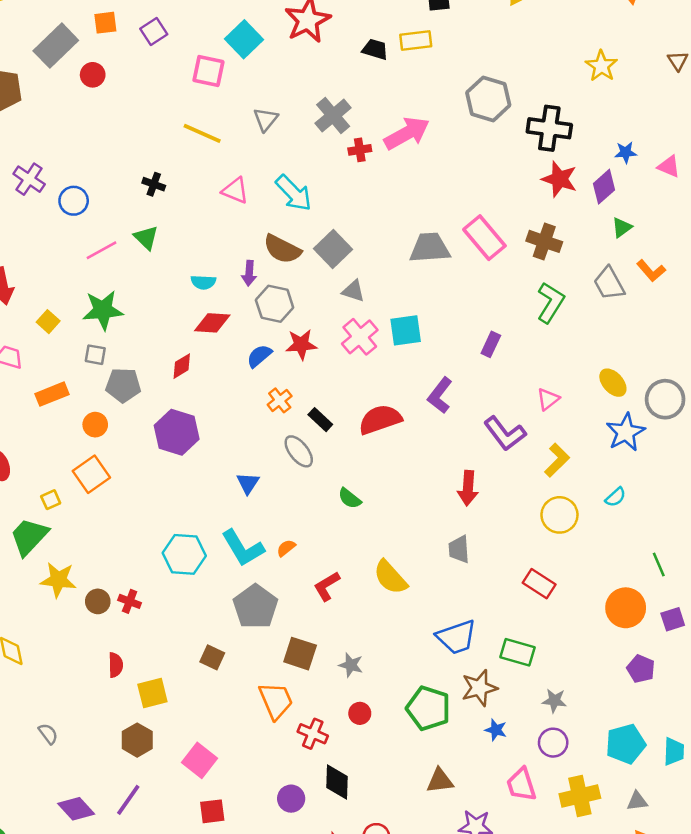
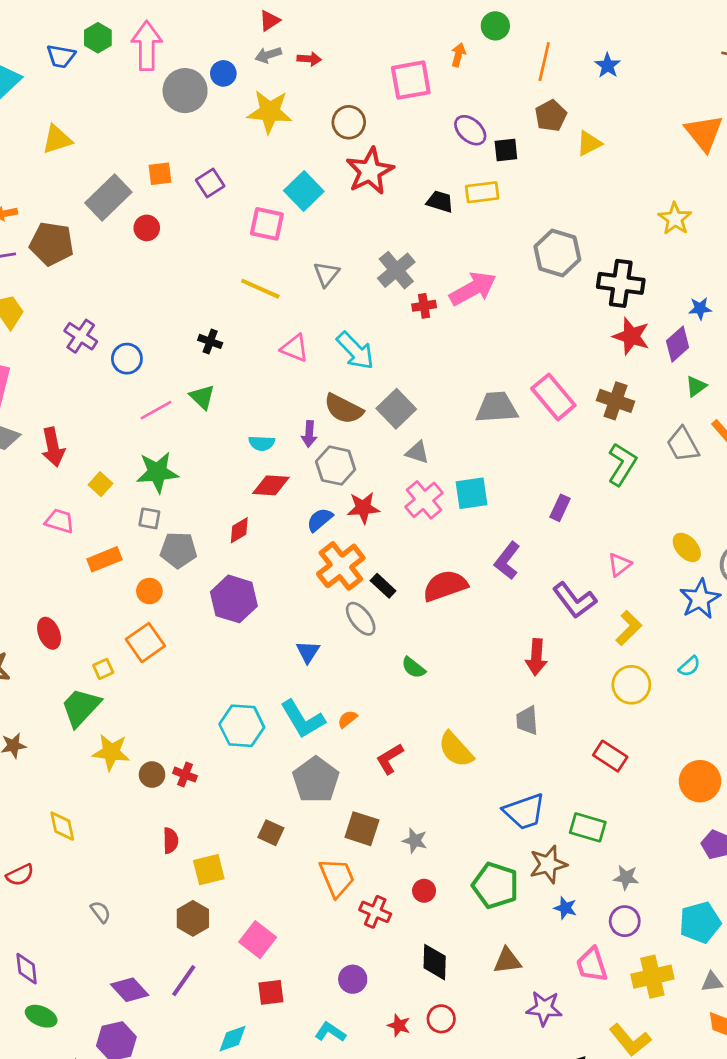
orange cross: (280, 400) -> (341, 566), size x1.8
black diamond: (337, 782) -> (435, 962), moved

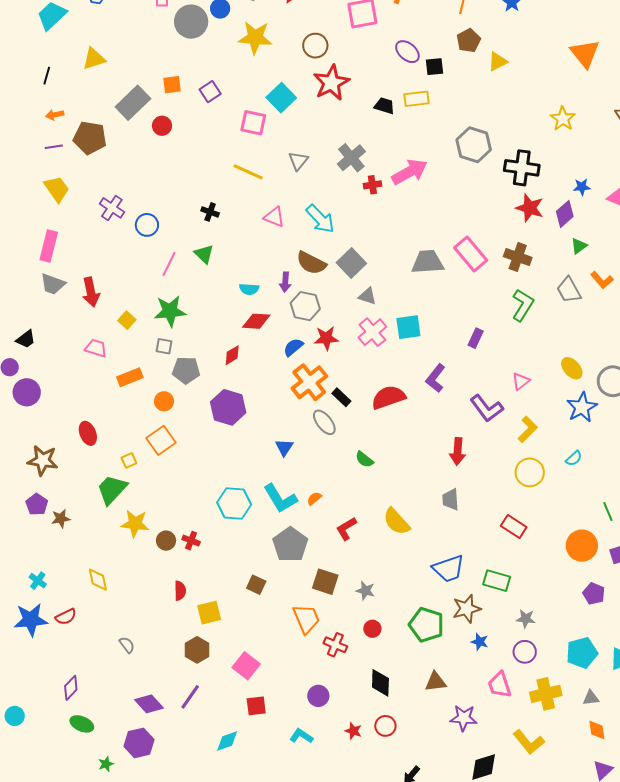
pink line: (156, 410) -> (169, 264), turned -35
purple diamond: (27, 969) -> (71, 688), turned 50

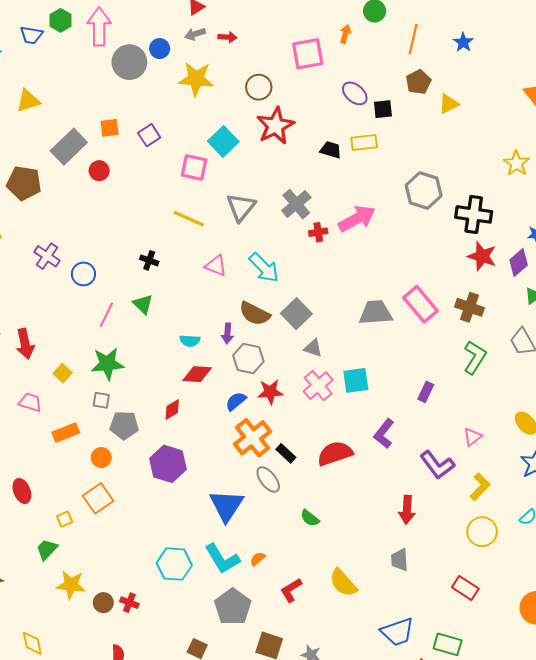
gray triangle: (298, 161) -> (241, 207), size x1.4
blue triangle: (284, 447) -> (226, 506), size x1.8
green trapezoid: (112, 489) -> (47, 549), size x0.7

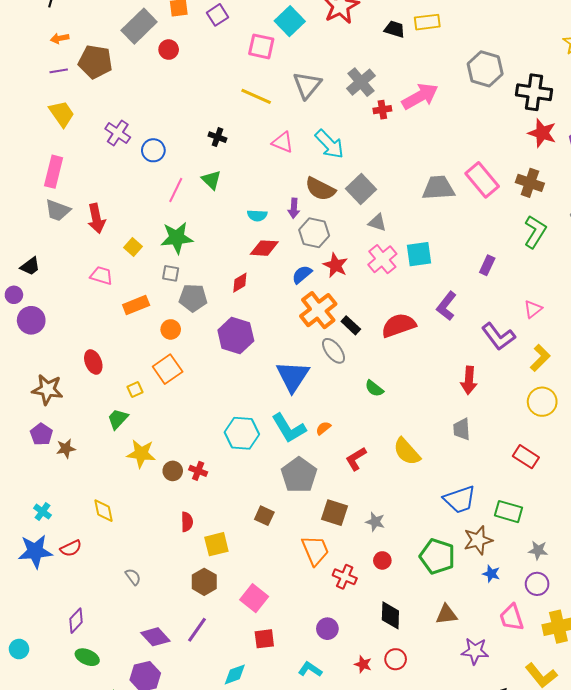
red star: (270, 392) -> (336, 265), turned 30

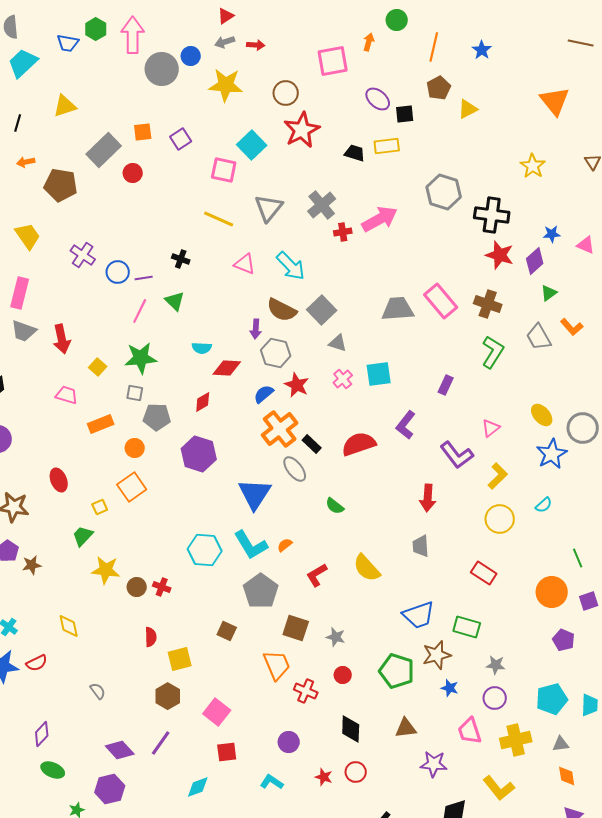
purple line: (59, 71) -> (144, 278), moved
cyan semicircle: (257, 215) -> (202, 348), moved
pink cross: (382, 259) -> (343, 379), size x0.7

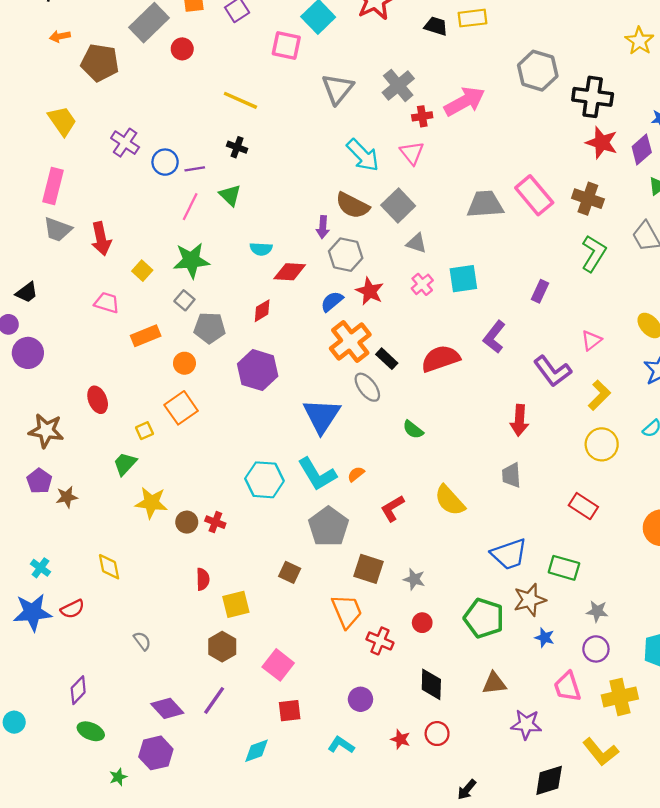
yellow line: (219, 219) -> (240, 100), moved
pink triangle: (245, 264) -> (412, 153), moved, turned 30
gray square: (135, 393) -> (184, 300), turned 30

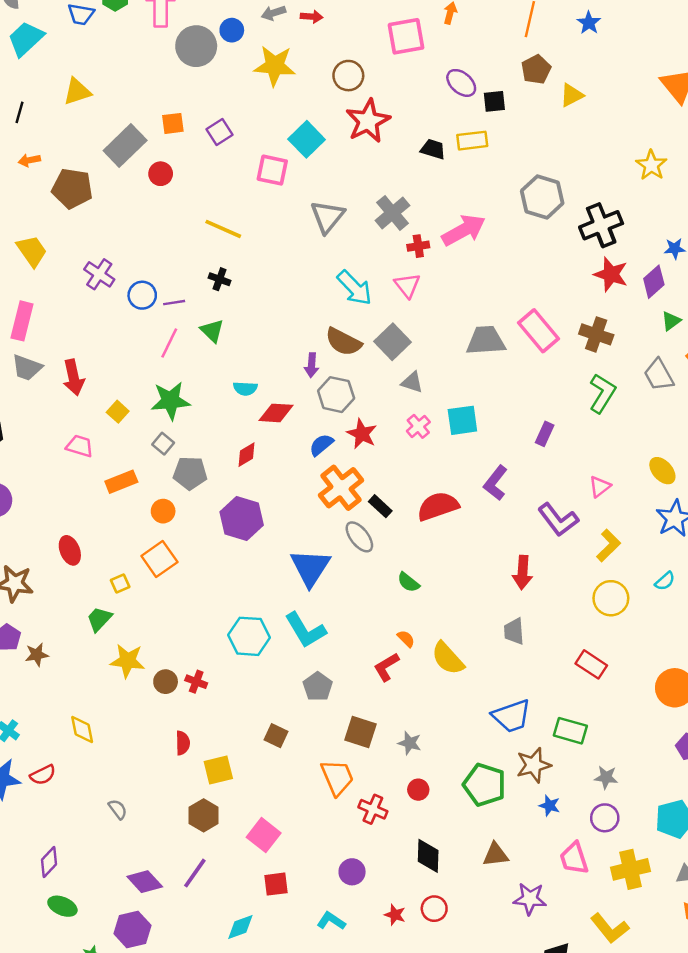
black cross: (593, 97) -> (601, 225), turned -30
orange semicircle: (356, 474) -> (406, 639), moved, turned 84
gray pentagon: (328, 527) -> (318, 687), size x0.7

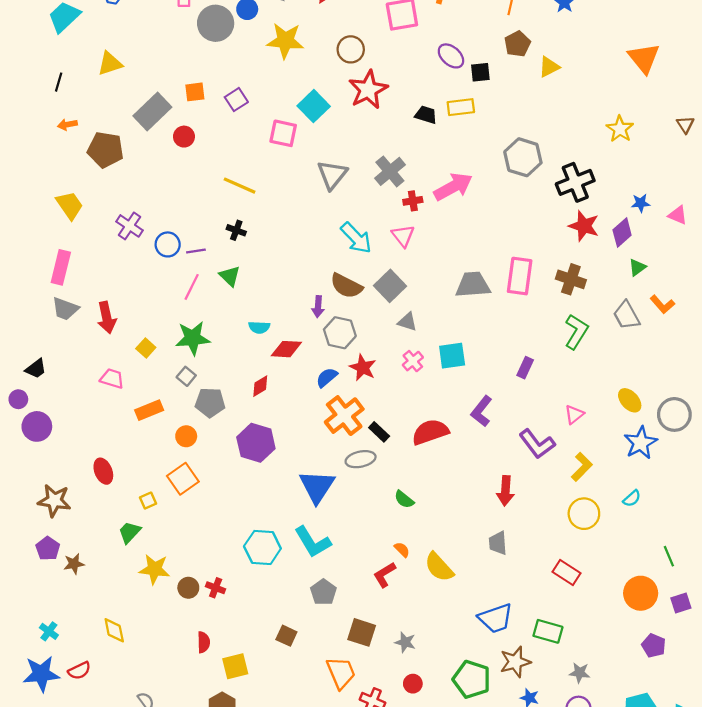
pink rectangle: (539, 331) -> (520, 276), turned 48
gray ellipse: (359, 537) -> (361, 459), turned -64

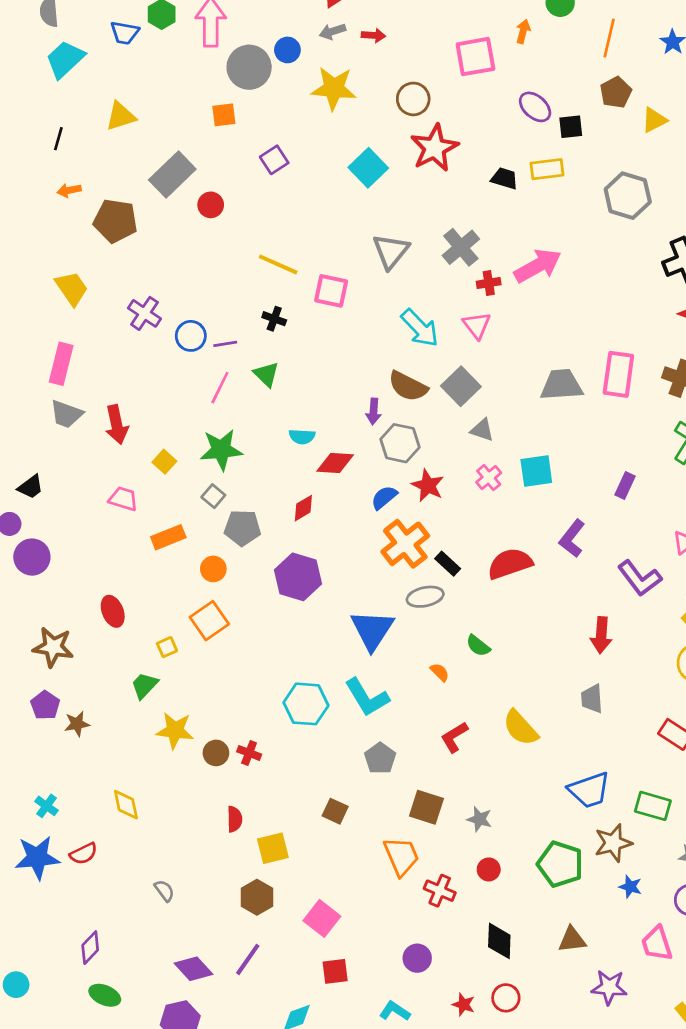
orange square: (195, 92) -> (224, 115), moved
pink square: (283, 133) -> (331, 291), moved
gray hexagon: (523, 157) -> (628, 196), moved
orange semicircle: (402, 550) -> (440, 672), moved

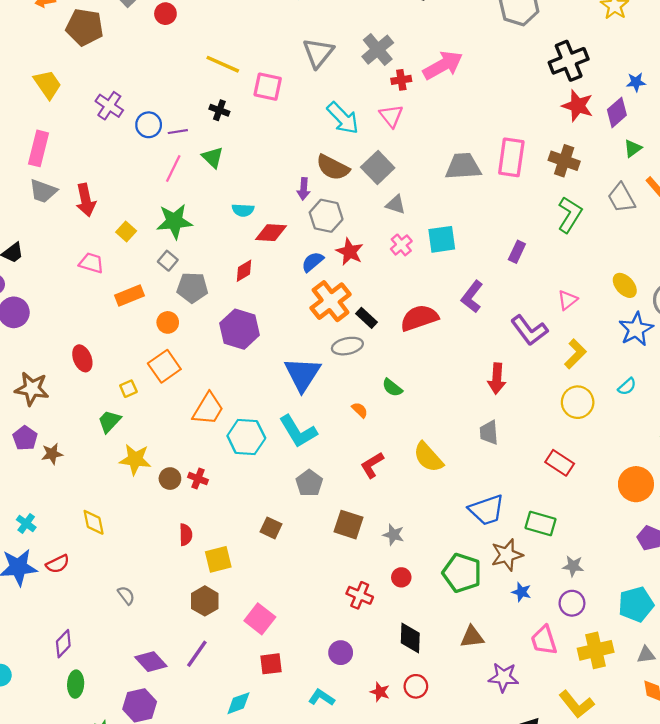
orange trapezoid: (401, 856) -> (208, 409), moved, turned 54
green ellipse: (105, 995) -> (76, 684), turned 70

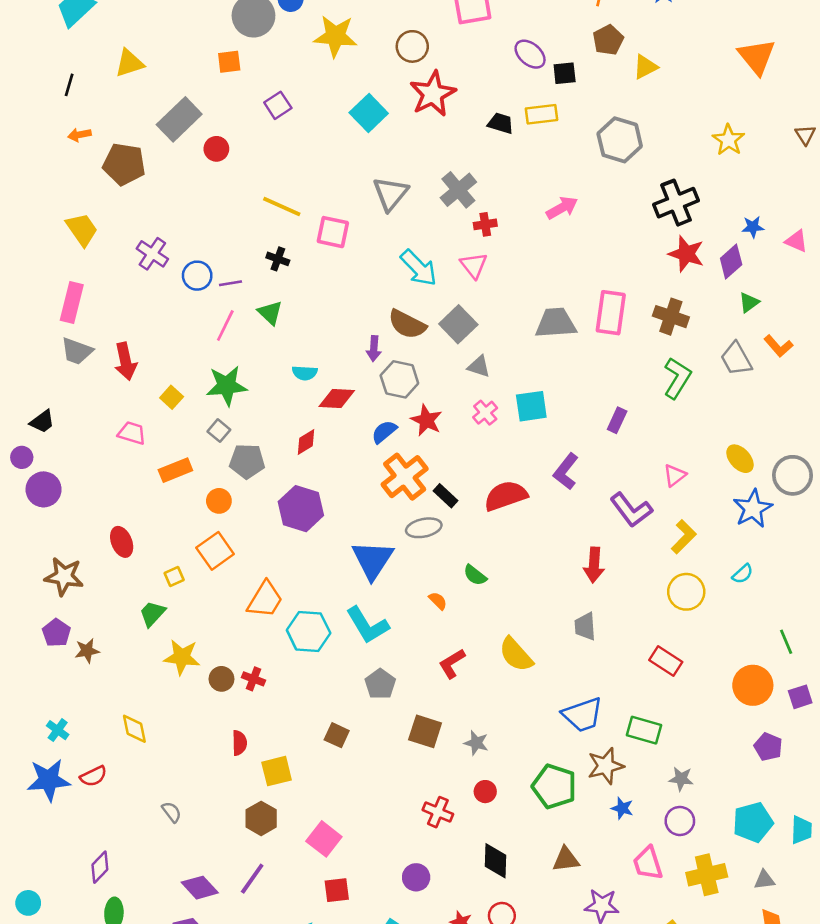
pink arrow: (443, 65) -> (562, 208), moved, size x0.7

